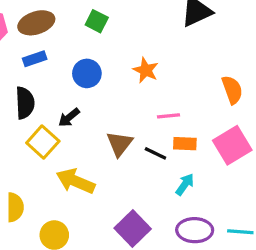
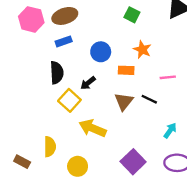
green square: (97, 21) -> (132, 15), moved
pink line: (169, 116) -> (168, 77), moved
orange rectangle: (185, 144) -> (126, 70), moved
black line: (155, 153) -> (149, 99), moved

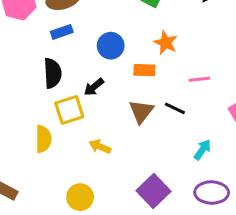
yellow square: (69, 100) -> (69, 110), turned 30
yellow arrow: (93, 128) -> (100, 147), size x0.6
yellow semicircle: (50, 147) -> (43, 139), moved

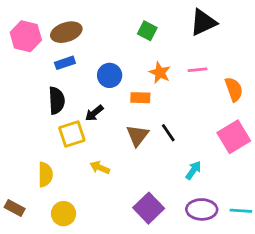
pink line: (199, 79) -> (198, 70), moved
black line: (175, 108) -> (168, 133), turned 30
yellow semicircle: (43, 139) -> (45, 175), moved
yellow circle: (80, 197) -> (63, 214), moved

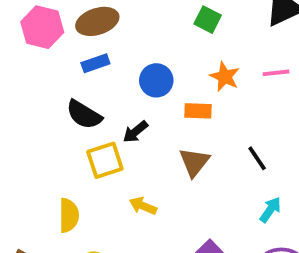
black semicircle: (57, 101) -> (84, 115), turned 124
black line: (168, 133) -> (257, 158), moved

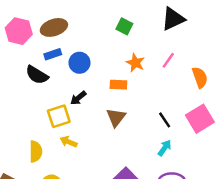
pink line: (276, 73) -> (168, 60), turned -49
blue circle: (156, 80) -> (79, 63), moved
black semicircle: (84, 115) -> (37, 75), moved
black line: (257, 158) -> (165, 120), moved
yellow arrow: (143, 206) -> (69, 142), moved

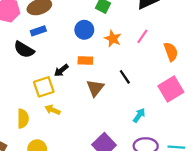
blue circle: (79, 63) -> (84, 30), moved
orange rectangle: (118, 85) -> (85, 60), moved
black line: (165, 120) -> (125, 77), moved

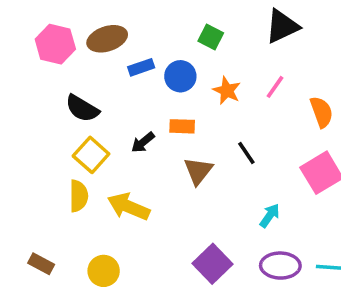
blue rectangle: (38, 31) -> (141, 67), moved
yellow square: (44, 87) -> (91, 155), moved, turned -30
yellow arrow: (53, 110) -> (129, 207), size x1.6
yellow semicircle: (23, 119) -> (79, 196), moved

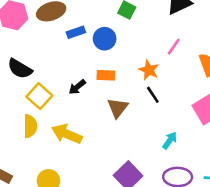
orange star: (227, 91) -> (149, 70), moved
black semicircle: (82, 108) -> (20, 69), moved

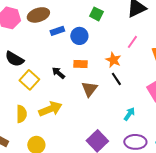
black arrow: (77, 87) -> (58, 73), turned 80
yellow semicircle: (30, 126) -> (21, 114), moved
yellow arrow: (67, 134) -> (50, 109), turned 135

